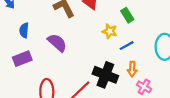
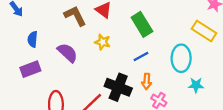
green rectangle: (127, 15) -> (142, 24), size x1.5
yellow star: (110, 31) -> (103, 42), moved

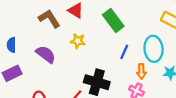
blue line: (141, 56) -> (124, 52), moved, turned -32
orange arrow: (147, 81) -> (141, 71), moved

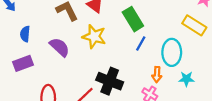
yellow star: (78, 41) -> (94, 37), size x1.5
blue line: (124, 52) -> (141, 44), moved

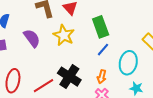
orange arrow: (157, 75) -> (102, 77), moved

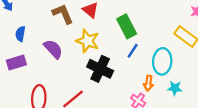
black cross: (69, 77) -> (100, 69), moved
orange arrow: (102, 77) -> (148, 83), moved

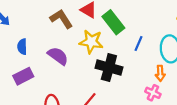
green rectangle: (127, 26) -> (113, 22), moved

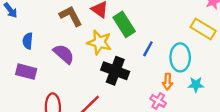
purple rectangle: (23, 76) -> (26, 72), turned 36

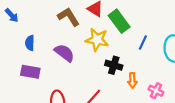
black cross: (115, 71) -> (114, 65), size x0.7
orange arrow: (168, 82) -> (132, 81), moved

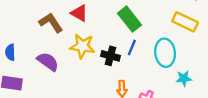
green rectangle: (119, 21) -> (129, 19), moved
black cross: (114, 65) -> (110, 56), moved

